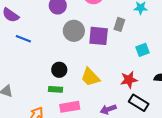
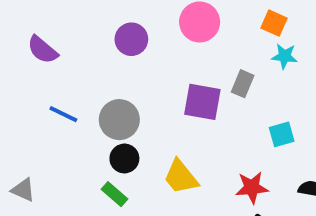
gray circle: (74, 31) -> (119, 120), moved
blue line: (23, 39) -> (63, 114), moved
green rectangle: (56, 89) -> (114, 194), turned 32

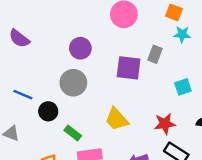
purple circle: (131, 39) -> (80, 48), moved
blue line: (63, 114) -> (23, 95), moved
black circle: (124, 158) -> (48, 111), moved

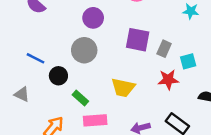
gray rectangle: (155, 54) -> (164, 49), moved
yellow trapezoid: (117, 119) -> (123, 88), turned -40
red star: (165, 124) -> (168, 80), moved

